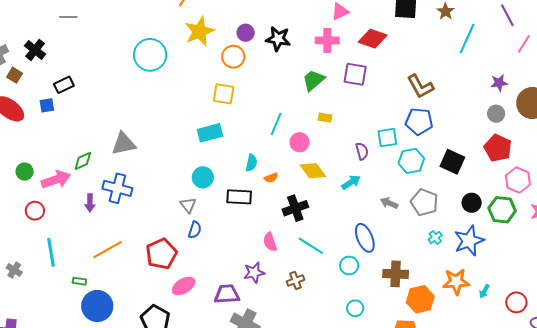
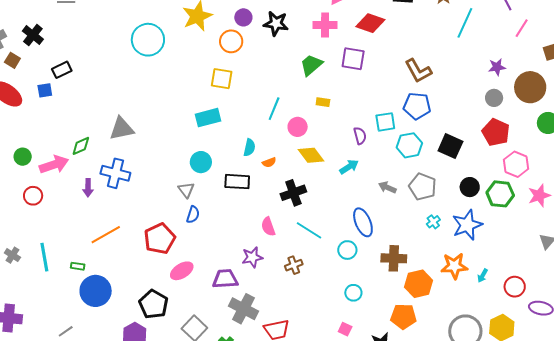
cyan line: (51, 252) -> (44, 257), moved

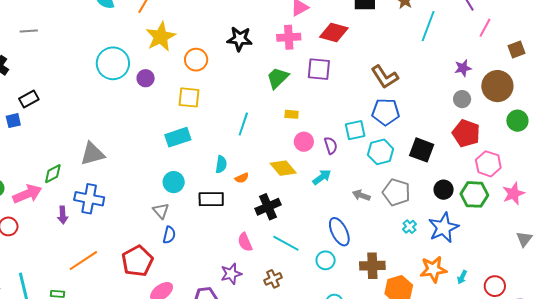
purple circle: (243, 17) -> (146, 78), moved
pink circle: (298, 127) -> (304, 142), moved

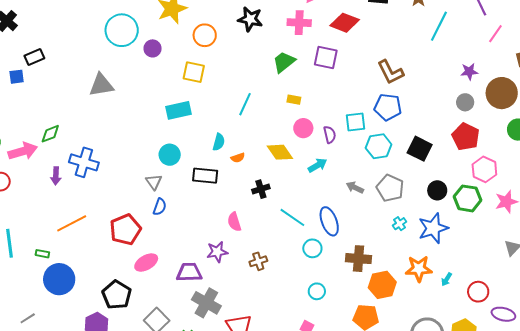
gray triangle: (92, 154) -> (101, 85), moved
black cross: (268, 207) -> (261, 189), size x0.7
cyan line: (286, 243) -> (292, 217), moved

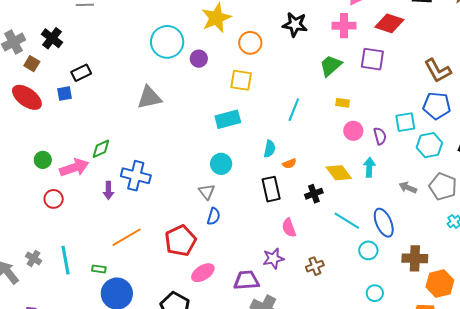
yellow diamond: (280, 152) -> (339, 173), moved
cyan arrow: (317, 165) -> (369, 167), turned -54
black rectangle: (205, 176) -> (271, 189), moved, turned 75

